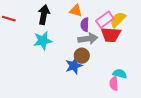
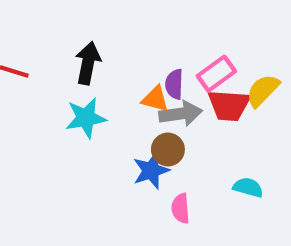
orange triangle: (76, 11) -> (155, 99), moved
yellow semicircle: (118, 20) -> (263, 90), moved
pink semicircle: (114, 84) -> (181, 208), moved

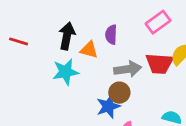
pink rectangle: (216, 74) -> (158, 22), moved
purple semicircle: (174, 84) -> (111, 35), moved
orange triangle: (155, 99) -> (89, 50), moved

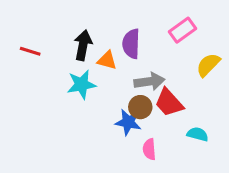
purple semicircle: (111, 35) -> (131, 44), size x1.4
red trapezoid: (159, 64) -> (169, 103), moved, turned 44
blue star: (108, 106) -> (128, 122), turned 30

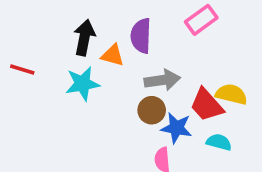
red line: (30, 51) -> (22, 69), moved
yellow semicircle: (208, 65) -> (231, 94), moved, turned 60
red trapezoid: (169, 103) -> (207, 105), moved
blue star: (128, 122) -> (176, 128), moved

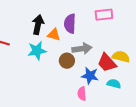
pink rectangle: (201, 20) -> (104, 15), turned 30
brown circle: (152, 110) -> (67, 61), moved

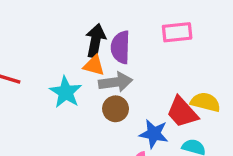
black arrow: (38, 25) -> (96, 41), moved
gray arrow: (82, 49) -> (116, 82), moved
cyan star: (37, 51) -> (66, 92), turned -30

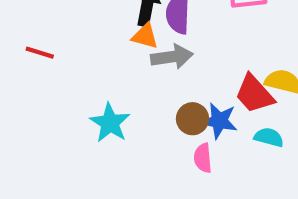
cyan star: (66, 92) -> (110, 123), moved
brown circle: (116, 109) -> (192, 119), moved

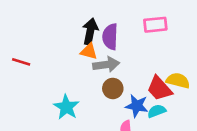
brown circle: (192, 119) -> (113, 88), moved
cyan semicircle: (269, 137) -> (157, 111), moved, turned -36

